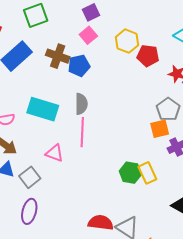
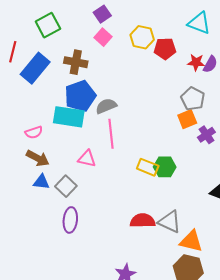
blue pentagon: (79, 66) -> (80, 96), moved, size x1.4
gray semicircle: (81, 104) -> (106, 106), turned -105
yellow rectangle: (147, 173) -> (148, 167), moved, turned -35

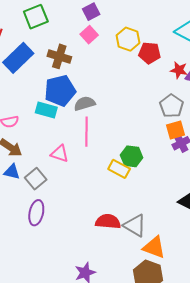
cyan rectangle: (69, 117) -> (46, 110), size x0.7
orange square: (187, 119) -> (176, 130), moved
green hexagon: (165, 167) -> (132, 156), moved

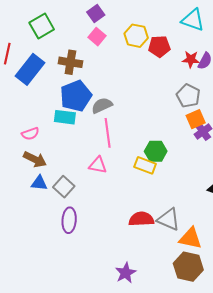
pink triangle: (60, 154) -> (98, 165), moved

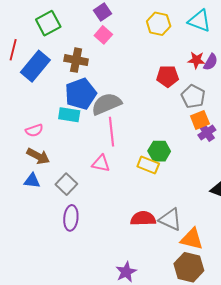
yellow hexagon: (136, 36) -> (159, 24), moved
red pentagon: (159, 46) -> (168, 76), moved
gray semicircle: (102, 105) -> (106, 104), size x1.4
blue triangle: (39, 183) -> (32, 181), moved

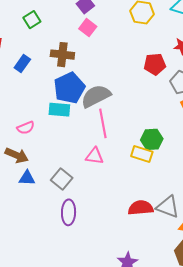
green square: (48, 23) -> (32, 20), size x0.7
blue rectangle: (35, 66) -> (22, 64), size x0.6
brown arrow: (38, 156) -> (17, 155), moved

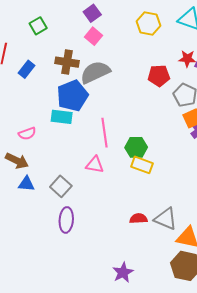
gray semicircle: (96, 96) -> (95, 72), moved
green hexagon: (152, 139) -> (136, 147), moved
red semicircle: (141, 208) -> (138, 219), size x0.7

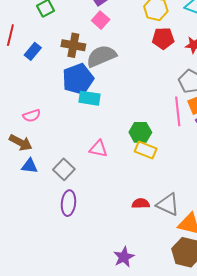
red pentagon: (159, 76) -> (163, 38), moved
cyan rectangle: (62, 117) -> (89, 98), moved
pink line: (104, 133) -> (178, 111), moved

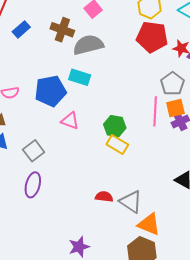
red pentagon: (163, 38) -> (152, 37), size x1.4
blue pentagon: (78, 79) -> (50, 91), moved
cyan rectangle: (89, 98) -> (80, 77), moved
pink triangle: (98, 149) -> (70, 121), moved

